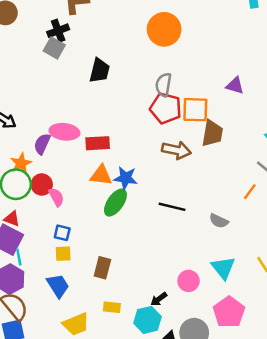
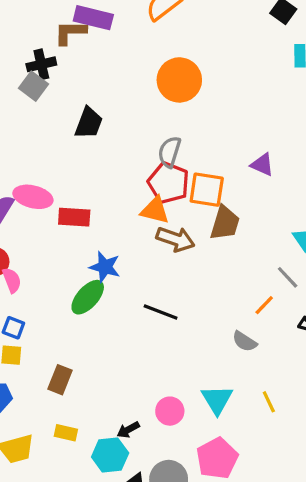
orange triangle: (101, 175) -> (155, 210), moved
gray semicircle: (219, 221) -> (245, 341), moved

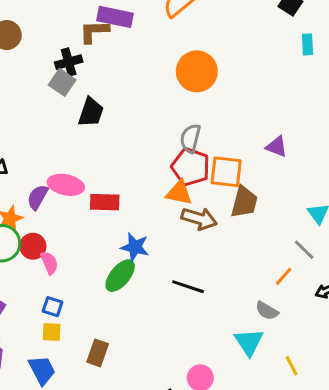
black trapezoid: (89, 123) -> (91, 112), moved
cyan triangle: (217, 400) -> (249, 342), moved

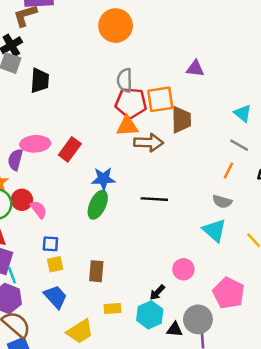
red rectangle: (105, 202) -> (70, 149), turned -40

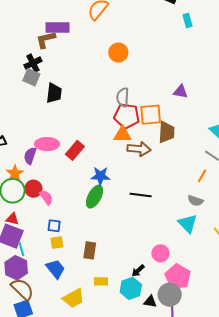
orange circle: (116, 26) -> (118, 53), size x0.7
pink pentagon: (229, 293) -> (178, 277), moved

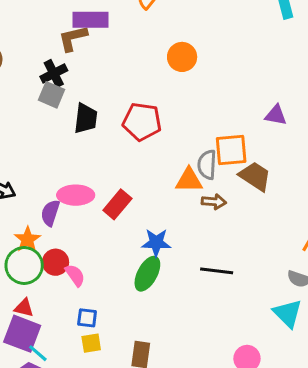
gray semicircle: (123, 97) -> (207, 165), moved
red pentagon: (127, 116) -> (142, 122), moved
brown trapezoid: (166, 132) -> (255, 176), turned -60
brown arrow: (139, 149) -> (214, 202), size x0.7
cyan line: (21, 249) -> (38, 353), turned -32

